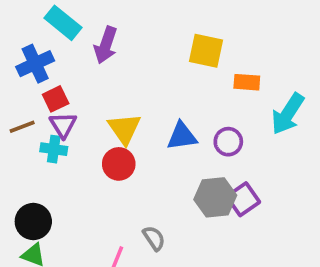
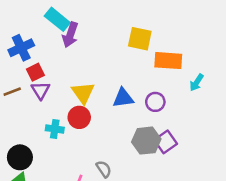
cyan rectangle: (63, 23) -> (57, 19), moved
orange rectangle: (247, 82) -> (168, 61), size x1.5
cyan arrow: (288, 114) -> (197, 83), size x0.6
cyan cross: (54, 149) -> (55, 129), moved

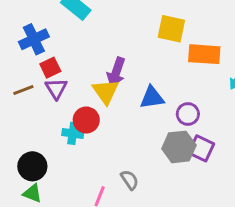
purple arrow: (70, 35) -> (116, 72), moved
purple circle: (155, 102) -> (188, 114), moved
red circle: (79, 117) -> (86, 120), moved
purple square: (166, 142) -> (201, 148), turned -30

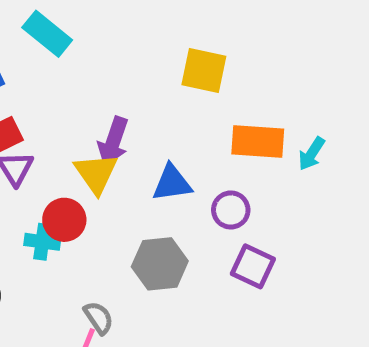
orange rectangle: (204, 54) -> (258, 141), moved
gray hexagon: (179, 147) -> (160, 264), moved
gray semicircle: (130, 180) -> (99, 318), moved

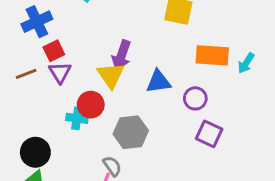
gray hexagon: (160, 264) -> (131, 132), moved

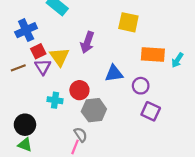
purple arrow: (121, 55) -> (87, 42), moved
yellow triangle: (111, 75) -> (59, 57), moved
red circle: (91, 105) -> (79, 90), moved

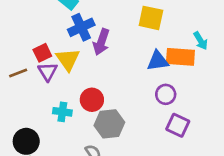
blue cross: (26, 30) -> (81, 27), moved
cyan arrow: (177, 60) -> (201, 41), moved, turned -64
blue triangle: (114, 73) -> (158, 61), moved

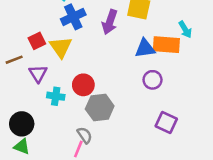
purple arrow: (101, 42) -> (110, 22), moved
purple triangle: (48, 72) -> (38, 74), moved
purple square: (178, 125) -> (166, 123), moved

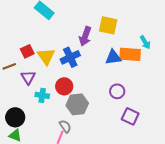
blue cross: (73, 17) -> (70, 57), moved
purple circle: (153, 80) -> (117, 91), moved

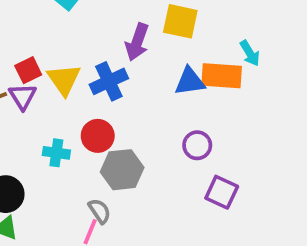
purple triangle: (28, 77) -> (23, 96), moved

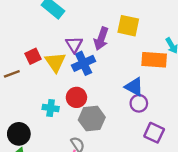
blue triangle: (190, 81) -> (134, 87), moved, turned 36
purple triangle: (23, 96) -> (74, 44), moved

